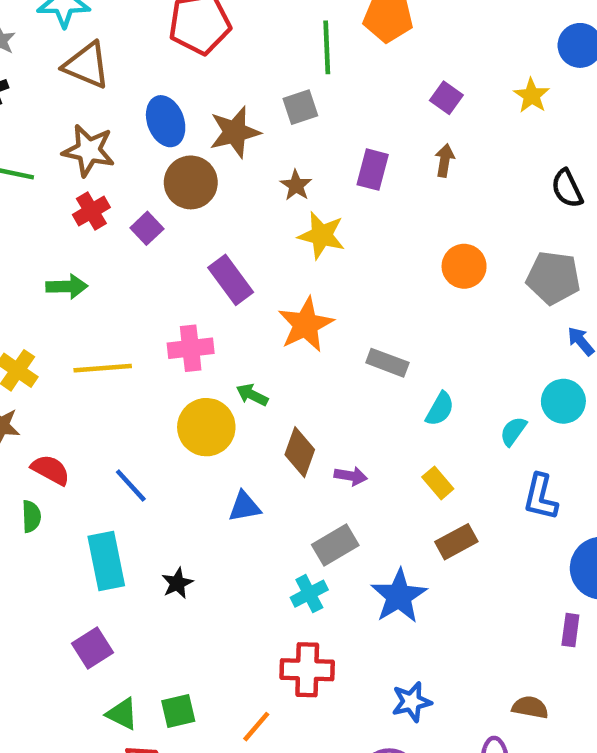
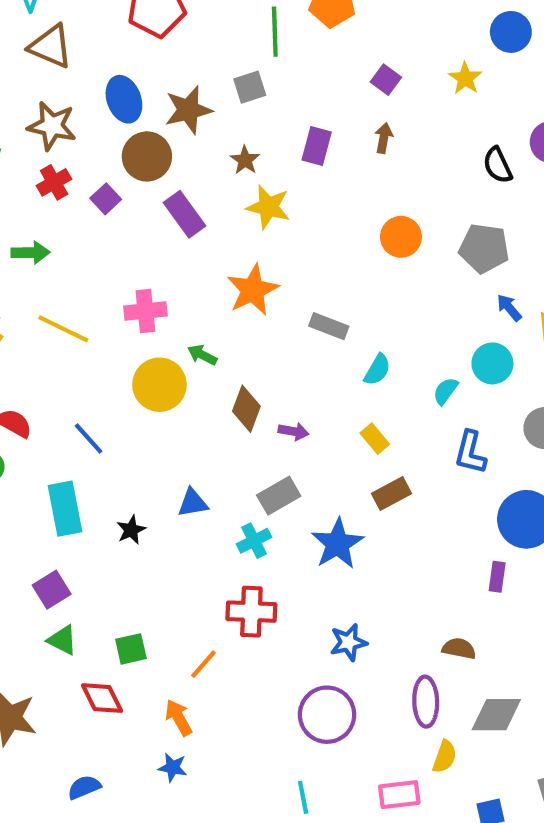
purple rectangle: (231, 280) -> (185, 214), moved
yellow line: (103, 368) -> (63, 329), turned 30
blue triangle: (244, 507) -> (193, 503), moved
green triangle: (122, 714) -> (62, 640), moved

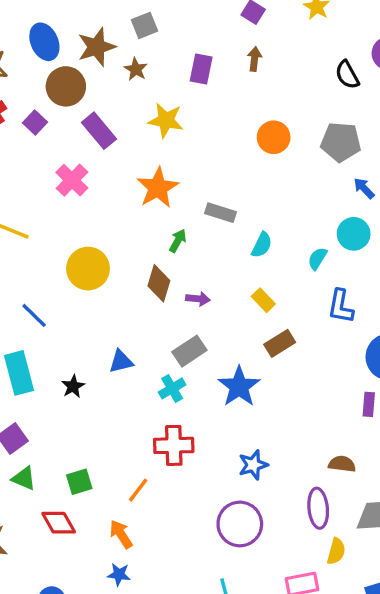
brown star: (245, 160) -> (136, 69), moved
pink cross: (145, 311) -> (72, 180), moved, turned -36
green arrow: (202, 355) -> (178, 241), moved, turned 95

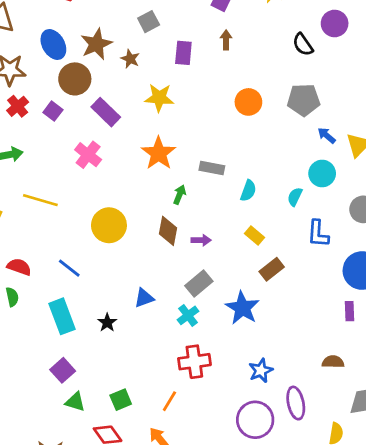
gray square: (145, 25) -> (149, 22), moved
purple ellipse: (318, 508) -> (296, 403), moved

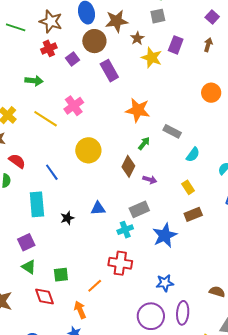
yellow star: (159, 98) -> (152, 58), moved
orange star: (159, 153) -> (138, 110), turned 30
pink cross: (88, 155) -> (74, 106), moved

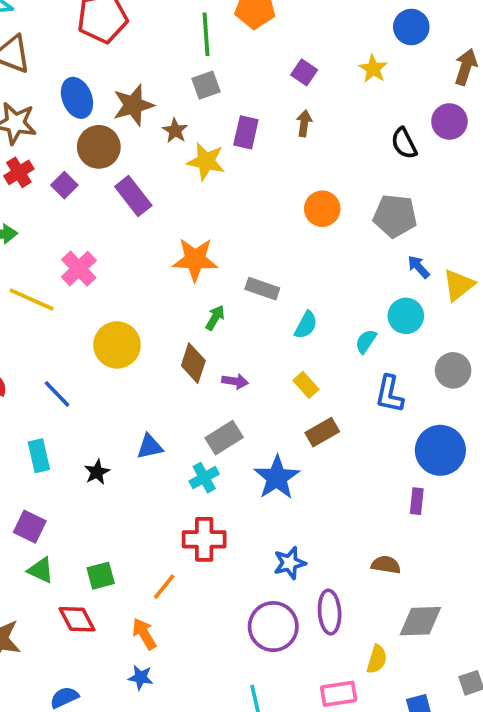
cyan rectangle: (37, 204) -> (39, 456), size x0.7
purple square: (26, 242) -> (30, 527), turned -30

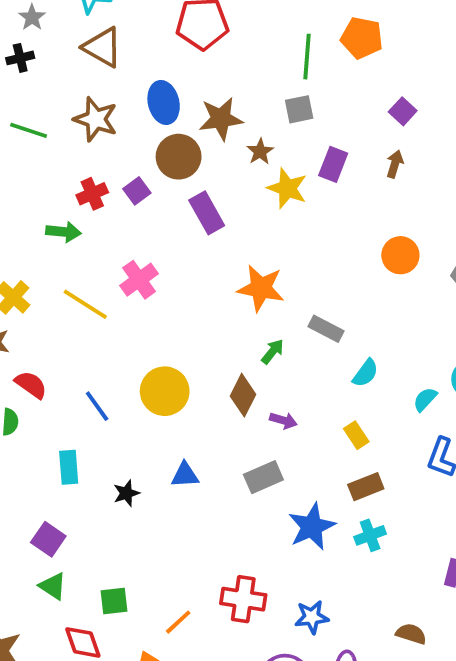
red cross: (19, 172) -> (92, 194), moved
yellow circle: (117, 345) -> (165, 391), moved
cyan cross: (204, 478) -> (370, 535), moved
red cross: (204, 539) -> (243, 599), moved

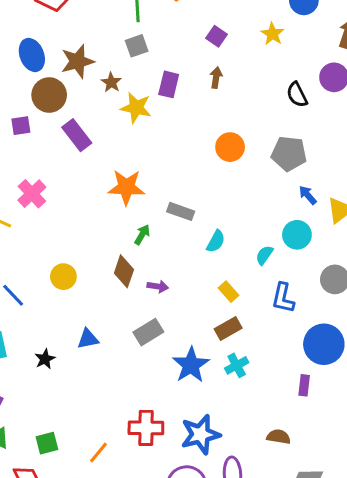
purple square: (137, 191) -> (21, 126), turned 36
yellow circle: (165, 391) -> (63, 277), size x0.7
yellow rectangle: (356, 435) -> (229, 292), moved
blue star: (312, 617) -> (200, 434), size x1.5

